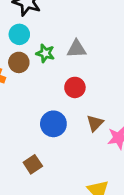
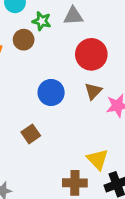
brown circle: (19, 62) -> (24, 40), moved
red circle: (75, 87) -> (91, 54), moved, size x1.5

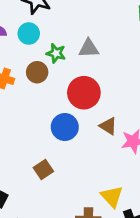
red circle: (91, 54) -> (84, 93), moved
brown triangle: (93, 91) -> (108, 126), turned -42

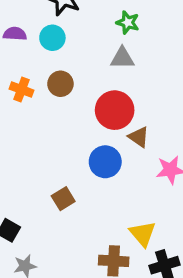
green star: (56, 53) -> (128, 22), moved
brown triangle: (108, 126) -> (139, 137), moved
blue circle: (65, 127) -> (105, 162), moved

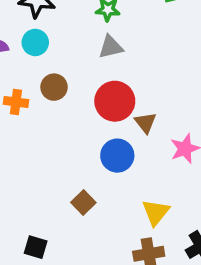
brown triangle: (139, 137) -> (145, 123), turned 30
yellow triangle: (143, 234) -> (156, 212), moved, turned 32

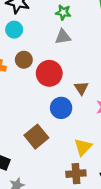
red circle: (115, 101) -> (49, 73), moved
brown square: (83, 203) -> (36, 137), size x1.5

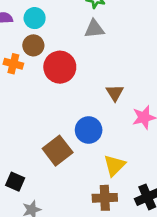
brown circle: (24, 60) -> (33, 45), moved
red circle: (49, 73) -> (60, 67), moved
blue circle: (61, 108) -> (89, 130), moved

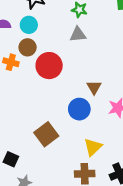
blue circle: (89, 130) -> (79, 109), moved

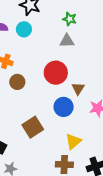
brown circle: (28, 47) -> (17, 82), moved
red circle: (49, 66) -> (56, 73), moved

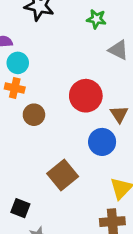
cyan circle: (24, 29) -> (18, 63), moved
gray triangle: (67, 41) -> (118, 50), moved, turned 35

